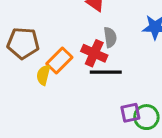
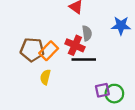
brown pentagon: (23, 43) -> (32, 50), moved
yellow semicircle: (43, 75) -> (45, 77), moved

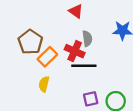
brown pentagon: (32, 50) -> (30, 42), moved, turned 30
purple square: (102, 90) -> (91, 99), moved

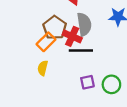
gray semicircle: (87, 39) -> (84, 24), size x1.5
brown pentagon: (30, 42) -> (55, 28), moved

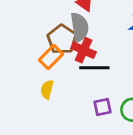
gray semicircle: (84, 24) -> (79, 27), moved

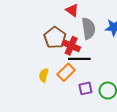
gray semicircle: (79, 27) -> (88, 28), moved
orange rectangle: (51, 57) -> (66, 72), moved

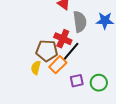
brown pentagon: (55, 38) -> (47, 51), moved, turned -30
black line: (79, 59) -> (71, 52), turned -50

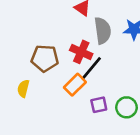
brown pentagon: (47, 51) -> (45, 58), moved
yellow semicircle: (36, 68) -> (23, 88), moved

